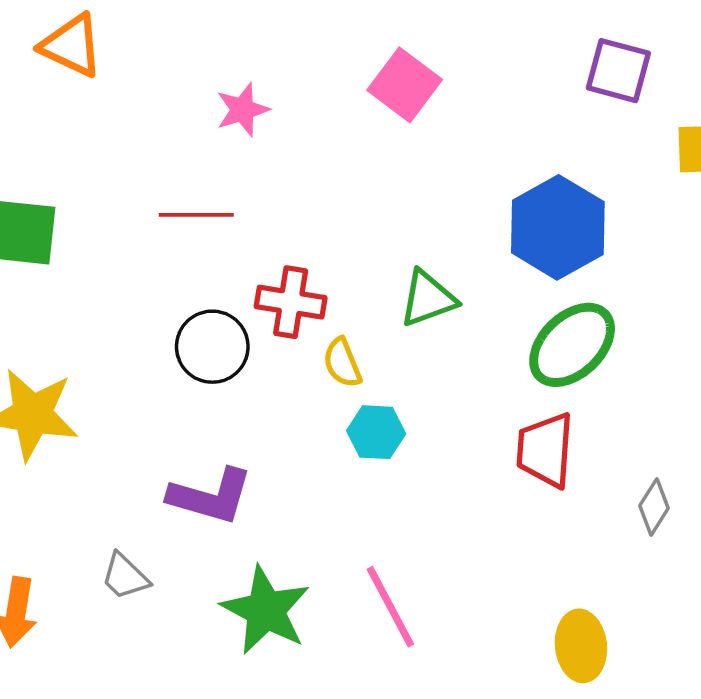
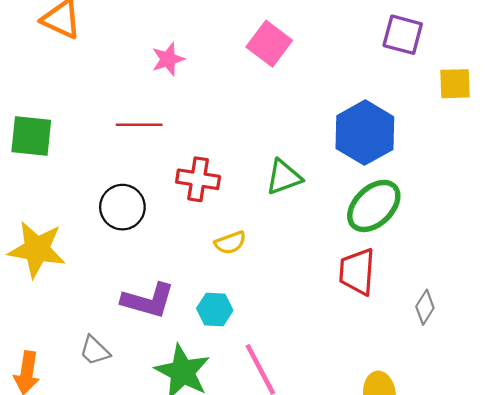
black circle: (212, 347) -> (122, 207), moved
yellow semicircle: (342, 363) -> (230, 243), moved, turned -88
cyan hexagon: (376, 432) -> (215, 309), moved

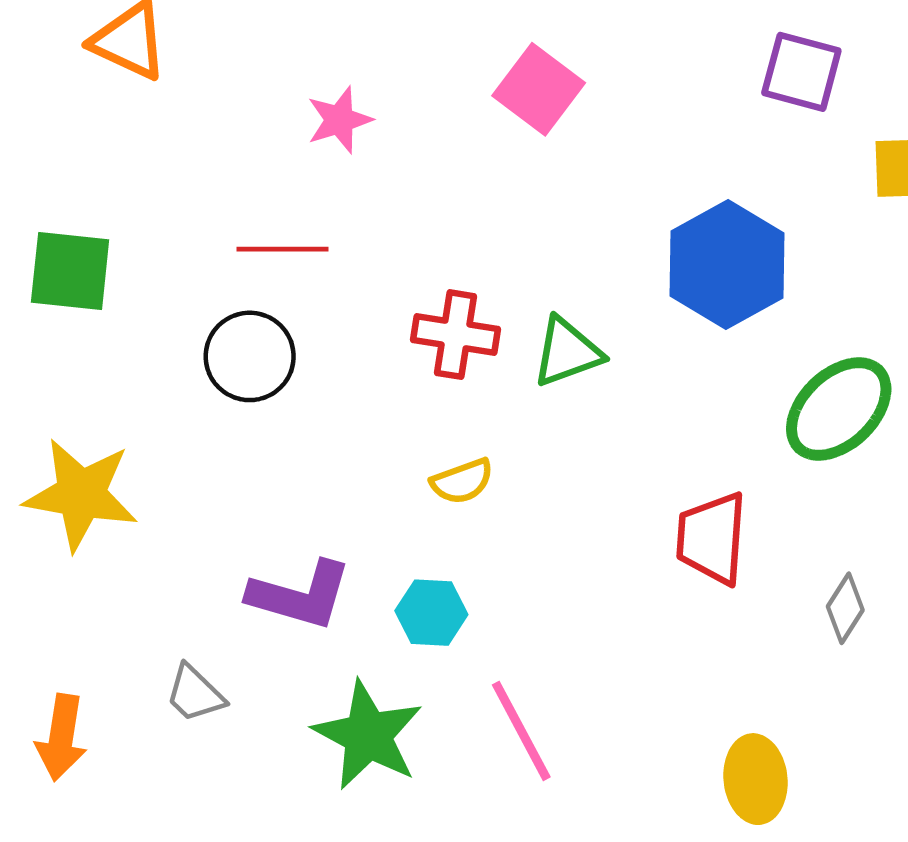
red cross: (198, 179) -> (455, 335), moved
green ellipse: (374, 206) -> (839, 409), moved
black circle: (122, 207) -> (250, 356), moved

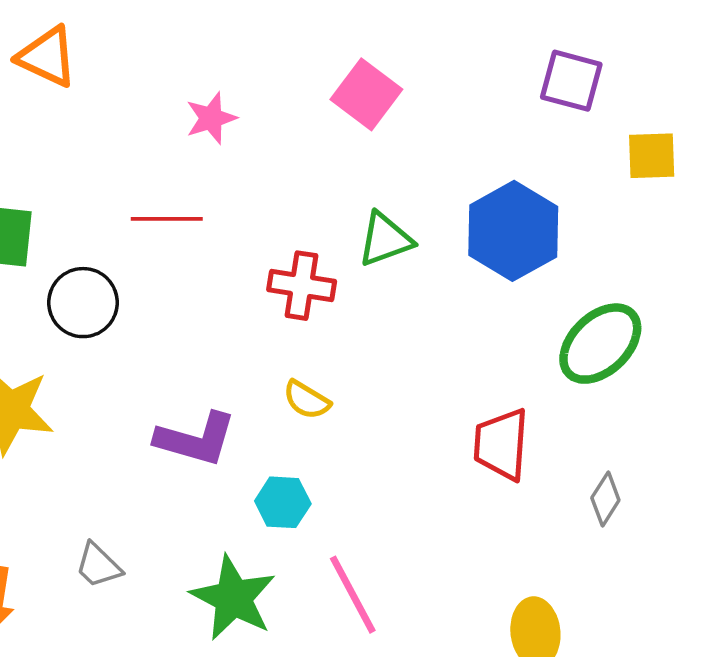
green triangle: (567, 352) -> (385, 239), moved
black circle: (250, 356) -> (83, 303), moved
yellow semicircle: (462, 481) -> (307, 400), turned 51
purple L-shape: (300, 595) -> (196, 439), moved

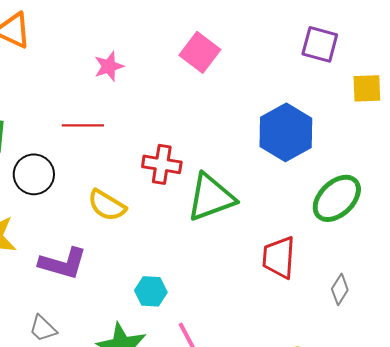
green triangle: (385, 239) -> (211, 197), moved, size x1.5
yellow semicircle: (307, 400) -> (107, 205), moved, size x1.4
purple L-shape: (196, 439) -> (63, 263), moved

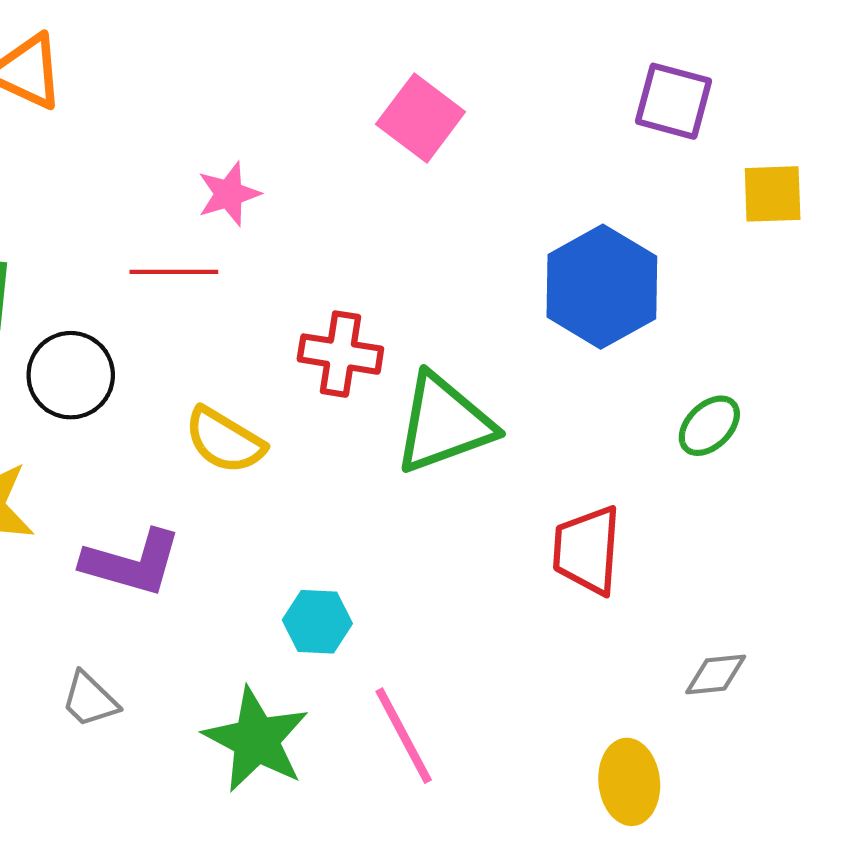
pink star: (109, 66) -> (229, 194), moved
green ellipse: (337, 198) -> (709, 426), size x0.6
gray diamond: (340, 289) -> (716, 674), moved, turned 52

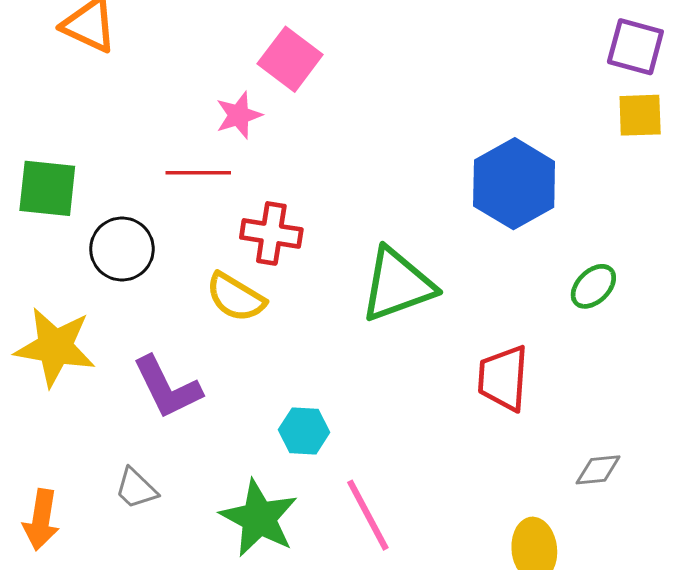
purple square: (673, 101) -> (635, 47), moved
pink square: (421, 118) -> (290, 59), moved
red cross: (340, 354) -> (271, 233), moved
purple L-shape: (132, 563) -> (167, 387), turned 48

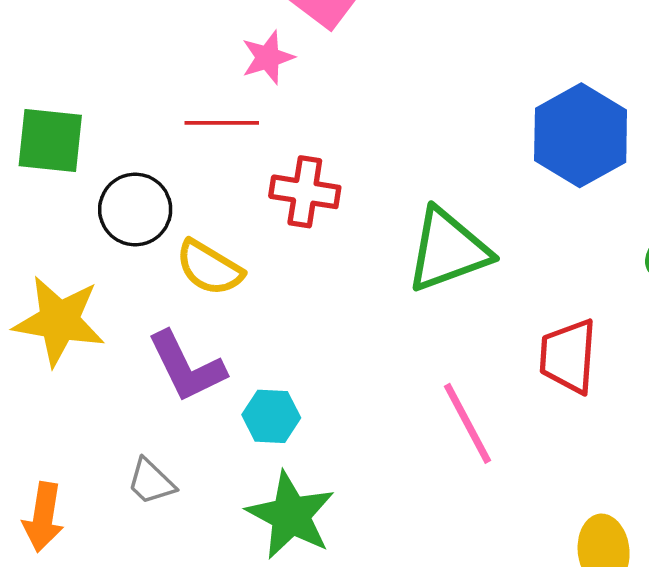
yellow semicircle: (236, 297) -> (209, 268), moved
cyan hexagon: (304, 431) -> (271, 416), moved
pink line: (368, 515) -> (467, 423), moved

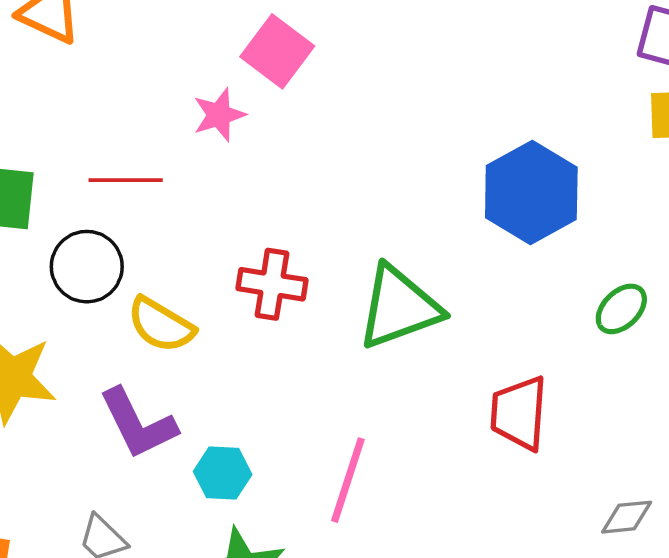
red line: (222, 123) -> (126, 180), moved
red cross: (305, 192) -> (272, 284), moved
pink line: (467, 423) -> (348, 480), moved, turned 46

